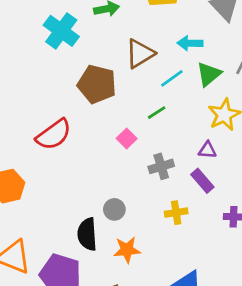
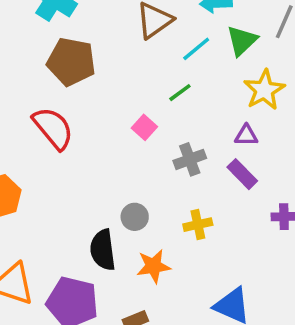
brown pentagon: (97, 84) -> (71, 62), moved
red semicircle: (54, 135) -> (53, 128), turned -90
yellow cross: (176, 213) -> (198, 225), moved

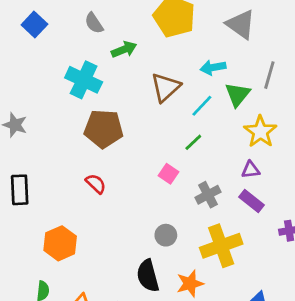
red semicircle: (53, 128) -> (96, 184), size x0.6
gray circle: (135, 217) -> (166, 235), moved
yellow cross: (198, 225) -> (221, 246), size x1.8

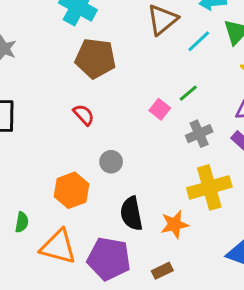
green line: (193, 142) -> (188, 93), moved
gray circle: (166, 235) -> (111, 162), moved
orange hexagon: (60, 243) -> (71, 190), moved

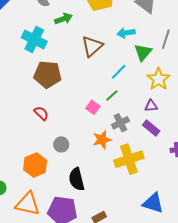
cyan line: (199, 41) -> (119, 72), moved
orange star: (175, 225) -> (102, 140), moved

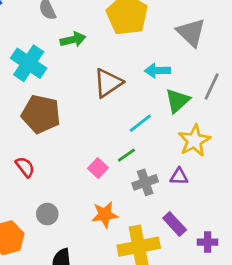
gray cross: (120, 123) -> (145, 182), moved
purple rectangle: (151, 128) -> (175, 224), moved

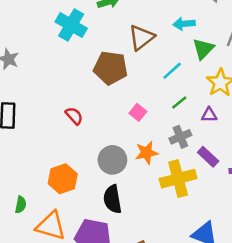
brown pentagon: (41, 114) -> (111, 68), moved
green line: (126, 155) -> (179, 102), moved
gray cross: (145, 182) -> (180, 137), moved
gray circle: (47, 214) -> (112, 160), moved, size x1.5

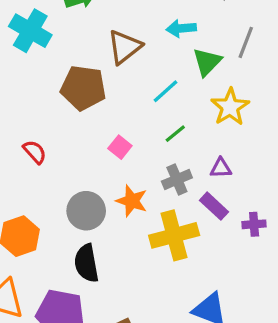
purple triangle: (209, 115) -> (221, 168), moved
orange star: (147, 153) -> (132, 201), turned 30

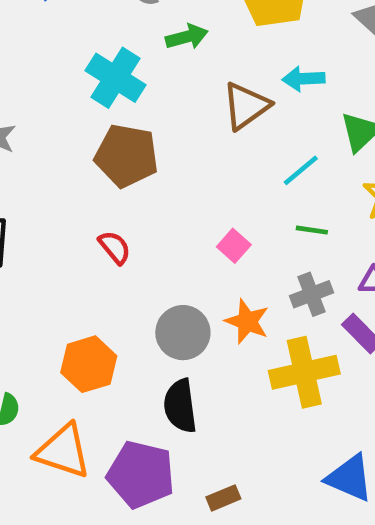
cyan arrow: (181, 28) -> (303, 79), moved
brown pentagon: (83, 88) -> (127, 156), moved
green line: (175, 134) -> (312, 230), turned 45

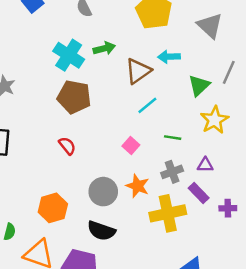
green arrow: (187, 37) -> (104, 48), moved
cyan line: (301, 170) -> (147, 105), moved
black semicircle: (180, 406) -> (101, 231), turned -64

